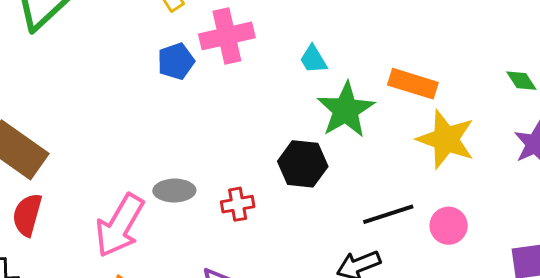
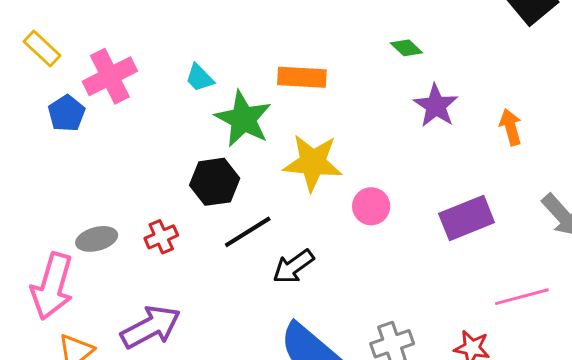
yellow star: (446, 139) -> (313, 163), moved
black line: (388, 214) -> (248, 232), moved

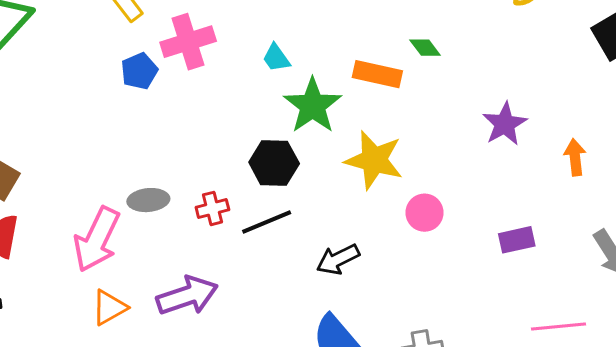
green diamond: (406, 48) -> (425, 48), moved
purple rectangle: (467, 218) -> (517, 240), size x0.7
black line: (248, 232) -> (267, 222), moved

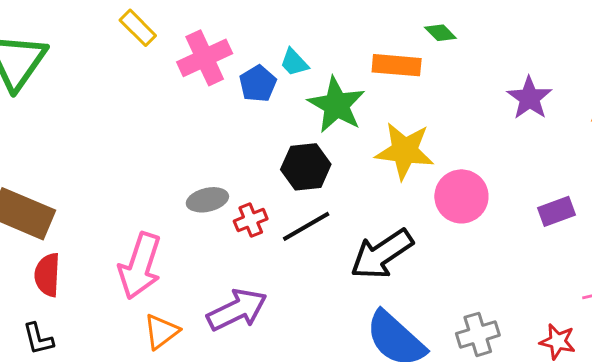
blue pentagon: (139, 71) -> (258, 84), moved
gray ellipse: (148, 200) -> (207, 200), moved
pink circle: (425, 213) -> (461, 196), size x1.4
black arrow: (338, 259) -> (382, 254), size x1.5

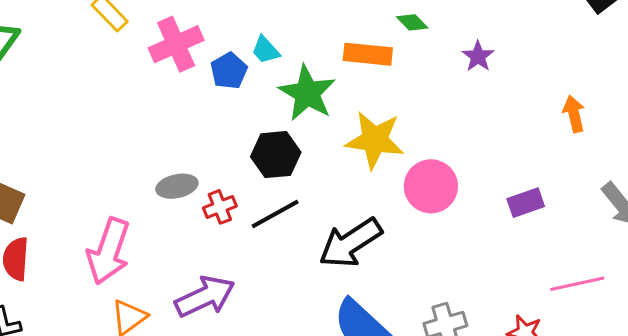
purple star: (529, 98) -> (478, 56), moved, size x0.7

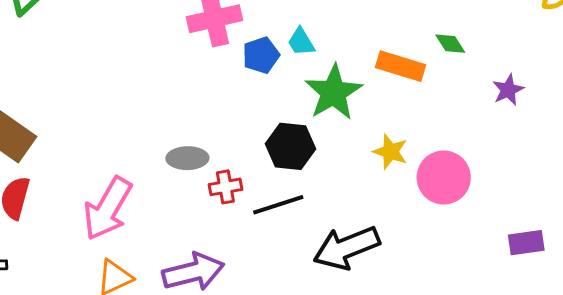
yellow star: (375, 140) -> (390, 152), size x0.6
pink circle: (431, 186) -> (444, 178), moved

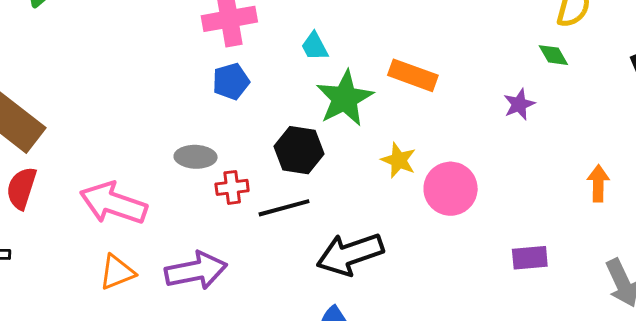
green diamond: (450, 44) -> (553, 55), moved
blue pentagon: (261, 55) -> (231, 82), moved
pink arrow: (108, 209) -> (113, 203), turned 76

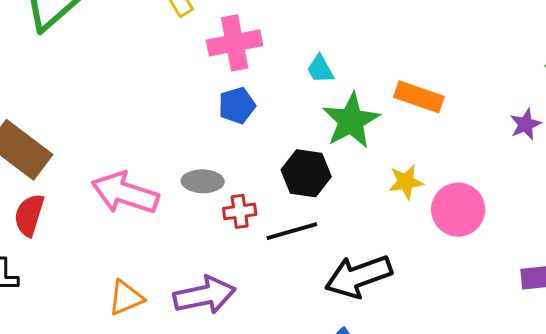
yellow star: (399, 160) -> (406, 182), turned -30
pink arrow: (113, 203) -> (125, 193), moved

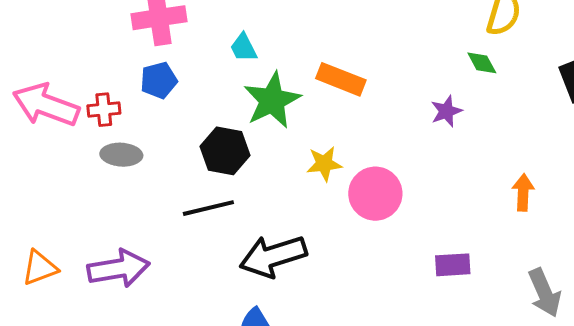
pink arrow: (125, 193) -> (46, 105), moved
red cross: (240, 211) -> (104, 110), moved

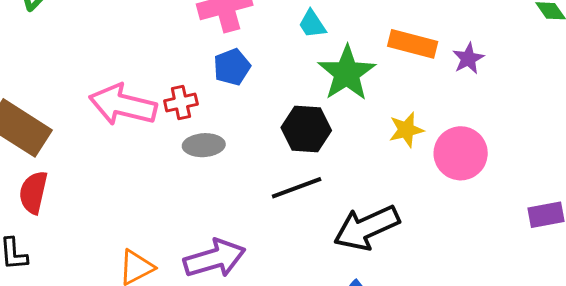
purple star: (446, 111) -> (468, 58), moved

